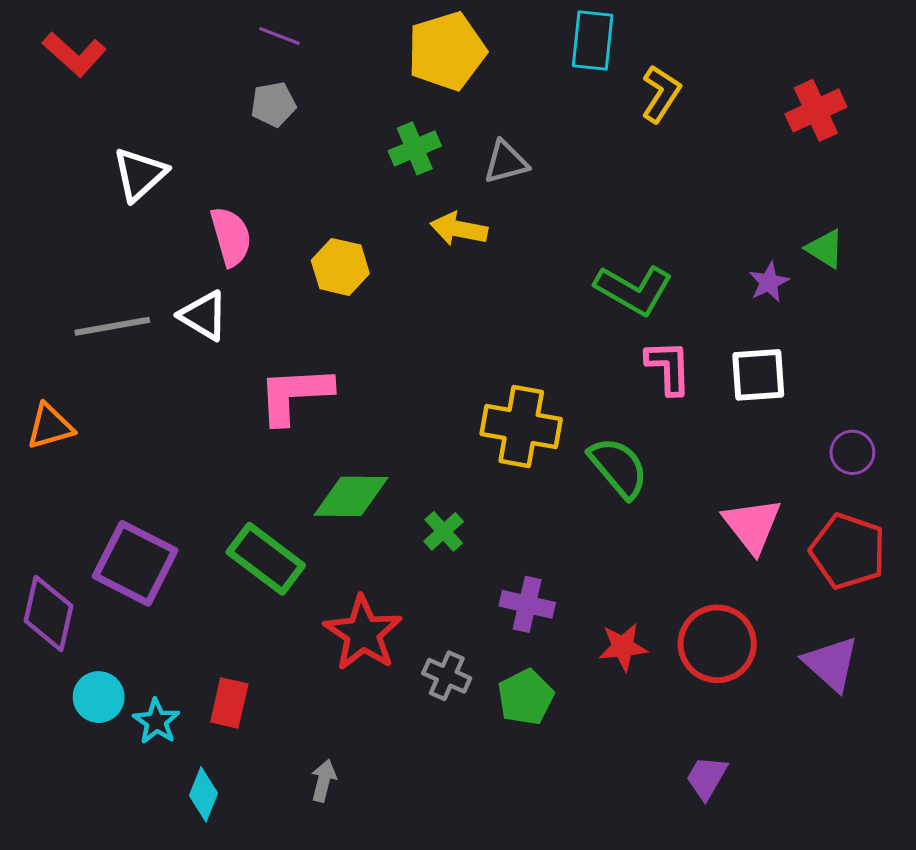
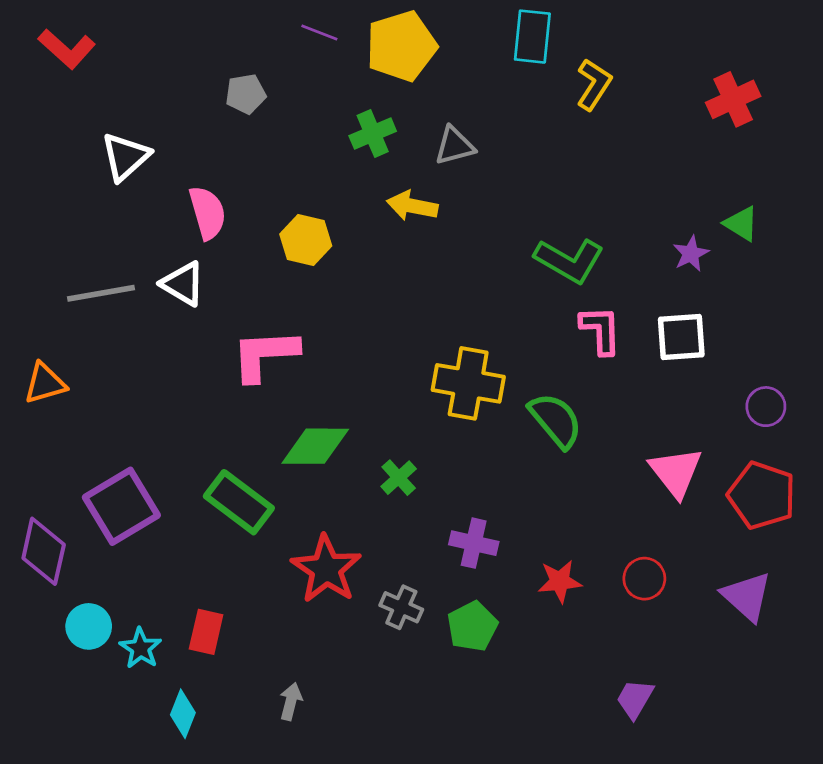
purple line: (279, 36) -> (319, 32), moved
purple square: (135, 563) -> (121, 506), turned 32
red circle: (717, 644) -> (644, 579), size x0.6

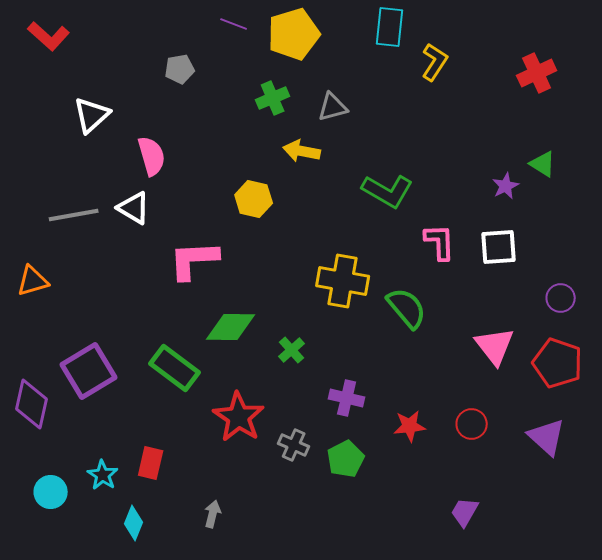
yellow hexagon: (306, 240) -> (254, 199), moved
green L-shape: (569, 260) -> (388, 191), moved
cyan circle: (89, 626) -> (51, 492), moved

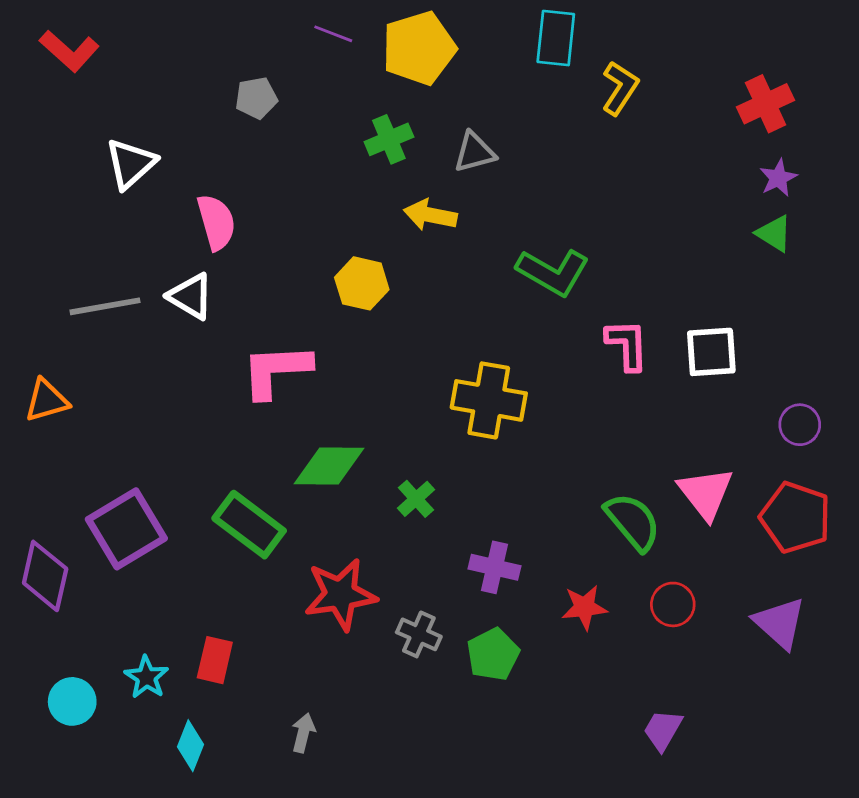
purple star: (506, 186) -> (778, 178), moved
green semicircle: (407, 308) -> (633, 522), moved
red star: (239, 417) -> (340, 594), turned 30

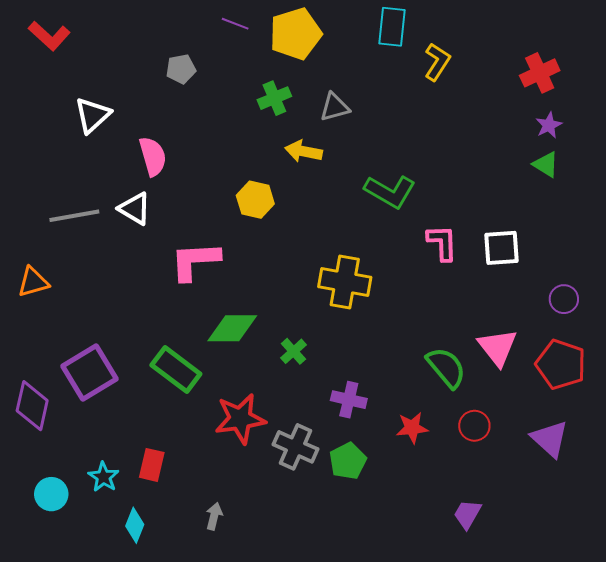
gray cross: (419, 634) -> (296, 447), size x1.4

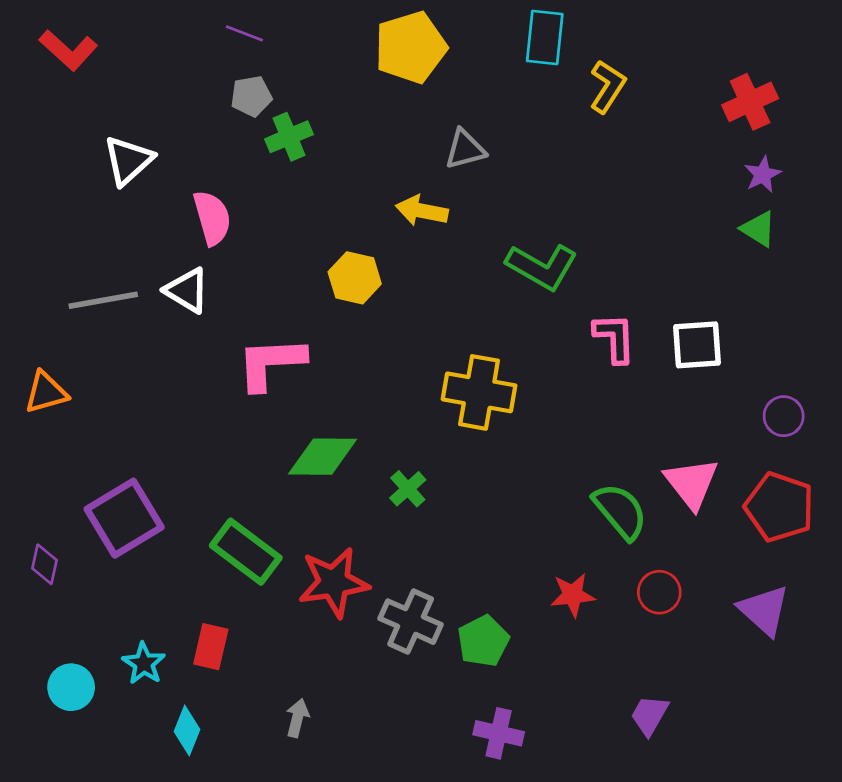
purple line: (235, 24) -> (244, 33), moved
green cross: (274, 98) -> (289, 137), moved
green rectangle: (176, 369) -> (246, 552), moved
purple cross: (349, 400) -> (499, 733), moved
purple diamond: (32, 406) -> (45, 564), size x0.6

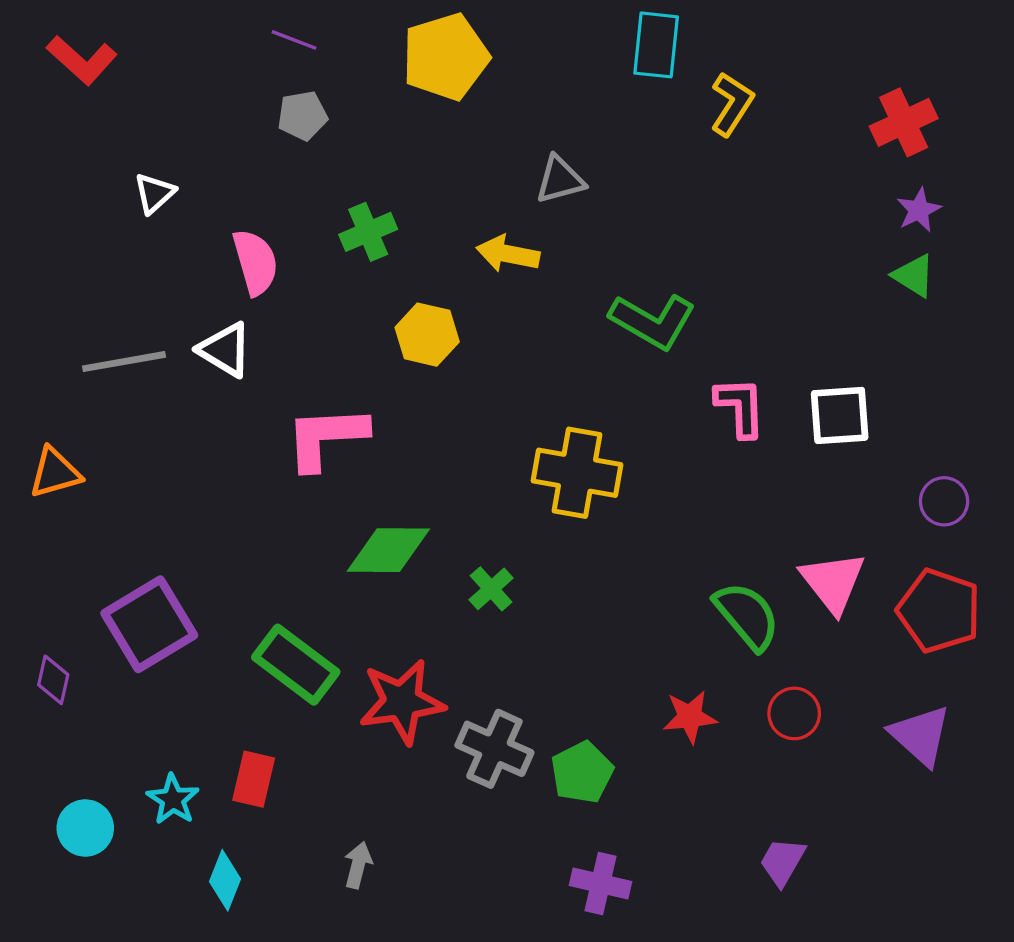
yellow pentagon: (411, 47) -> (446, 57), moved
green cross: (289, 137) -> (368, 232), moved
white triangle: (128, 160) -> (154, 193), size x0.7

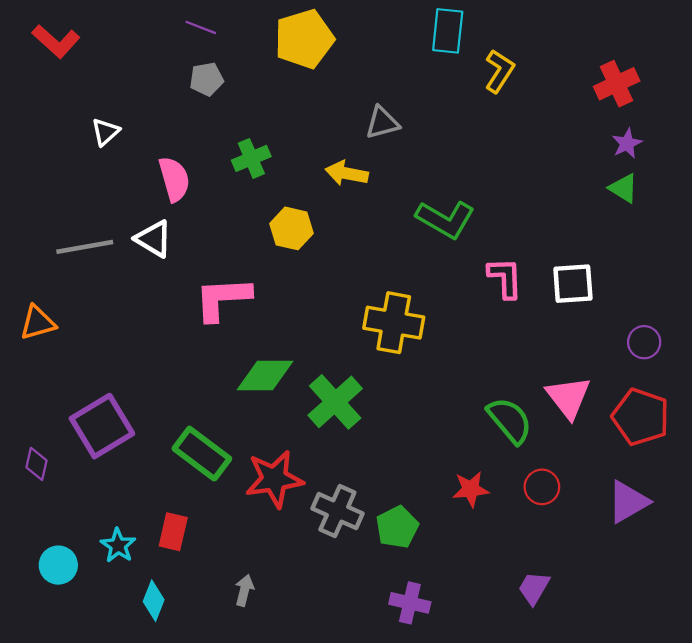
green cross: (491, 589) -> (335, 402), size x1.8
purple triangle: (920, 735) -> (628, 502), turned 48

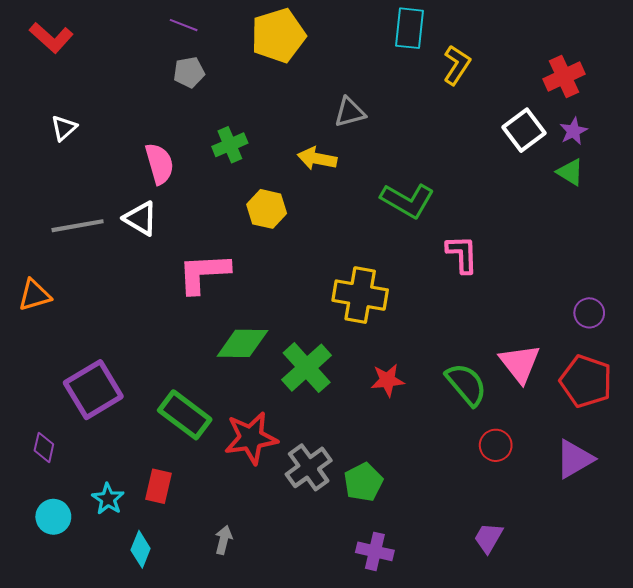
white triangle: (105, 132) -> (64, 128), moved
white square: (573, 284) -> (524, 130), moved, turned -33
purple diamond: (36, 464) -> (44, 447), moved
red star: (471, 489) -> (387, 380), moved
gray cross: (337, 511) -> (309, 467), turned 30

